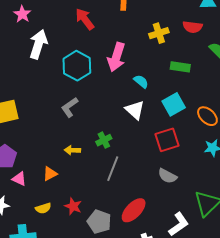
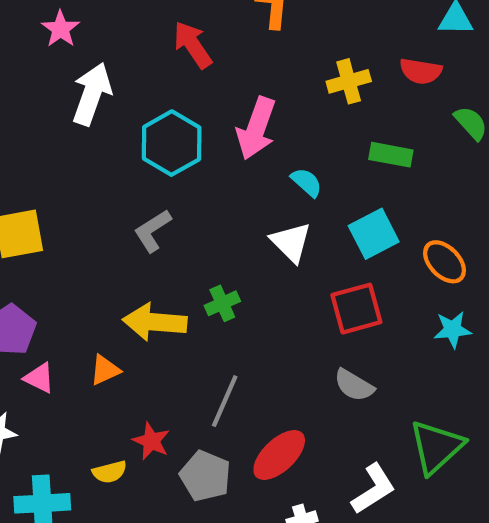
yellow arrow: (72, 150) -> (155, 322), size x1.8
gray line: (113, 169) -> (225, 401), moved
yellow semicircle: (43, 208) -> (110, 472), moved

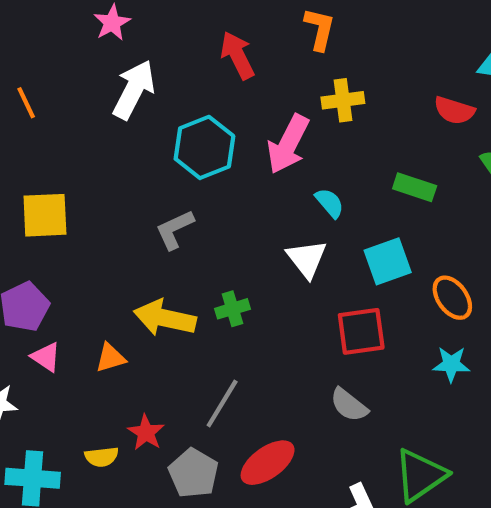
yellow cross: (349, 81) -> (343, 100), moved

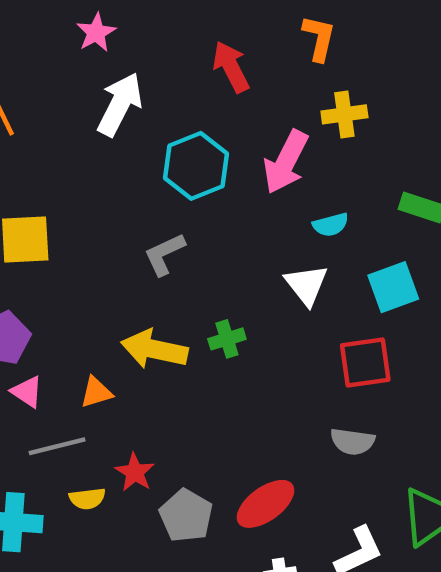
cyan semicircle: (330, 203) -> (331, 225), turned 116
gray line: (222, 403) -> (57, 446), moved, turned 45
gray semicircle: (349, 405) -> (352, 442), turned -30

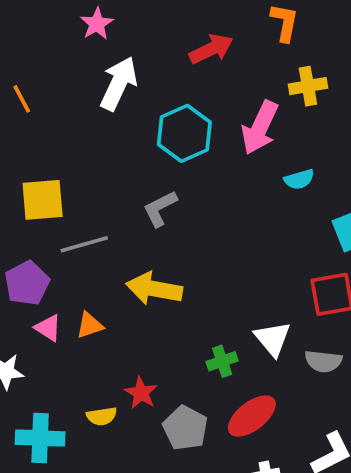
red arrow: (231, 67) -> (211, 49), turned 93
white triangle: (306, 285) -> (273, 339), moved
green cross: (227, 339) -> (222, 361), moved
orange triangle: (96, 392) -> (90, 325), moved
gray line: (57, 446) -> (84, 244), moved

